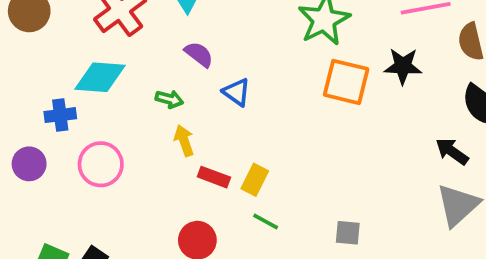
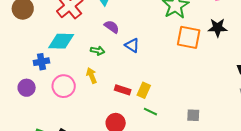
yellow arrow: (184, 141) -> (92, 76), moved

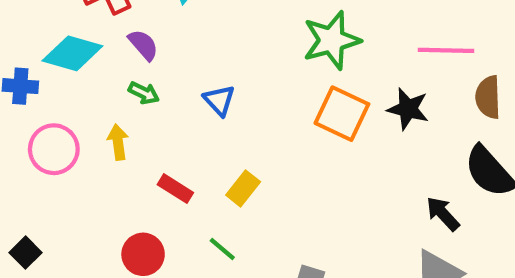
purple semicircle: (112, 27) -> (143, 45), moved
yellow rectangle: (144, 90) -> (243, 188), moved

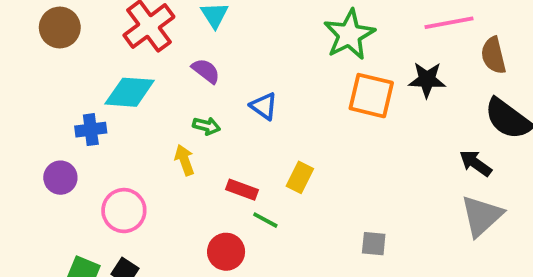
purple semicircle: (143, 45) -> (206, 71), moved
green arrow: (144, 93) -> (206, 126), moved
pink circle: (54, 149) -> (124, 211), moved
green line: (222, 249) -> (265, 220), moved

